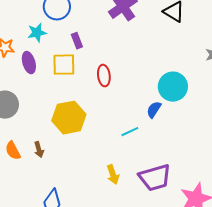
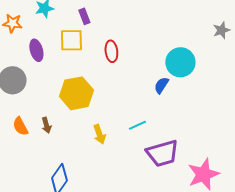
purple ellipse: (29, 63) -> (36, 50), moved
cyan line: (130, 132) -> (137, 125), moved
yellow arrow: (113, 175) -> (99, 134), moved

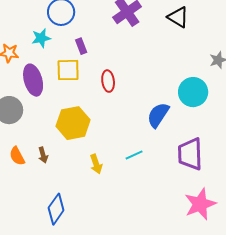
purple ellipse: (36, 50) -> (33, 80), size x1.4
cyan circle: (180, 62) -> (193, 92), moved
blue semicircle: (161, 85) -> (158, 115), size x1.5
purple trapezoid: (162, 153) -> (190, 154), moved, turned 104

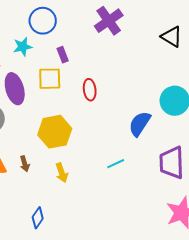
black triangle: (178, 17) -> (172, 37), moved
yellow arrow: (96, 164) -> (62, 173), moved
blue diamond: (56, 209) -> (38, 218), size x0.7

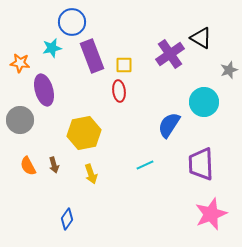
purple cross: (109, 21) -> (170, 54), moved
purple rectangle: (63, 55) -> (92, 56), size x2.0
yellow square: (50, 79) -> (124, 65), moved, size x0.7

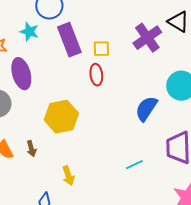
cyan star: (52, 48) -> (29, 32), turned 30
cyan line: (145, 165) -> (134, 165), moved
yellow arrow: (91, 174) -> (68, 176), moved

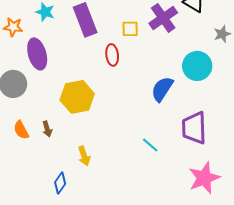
yellow square: (101, 49) -> (130, 29), moved
cyan line: (134, 165) -> (150, 145), turned 66

